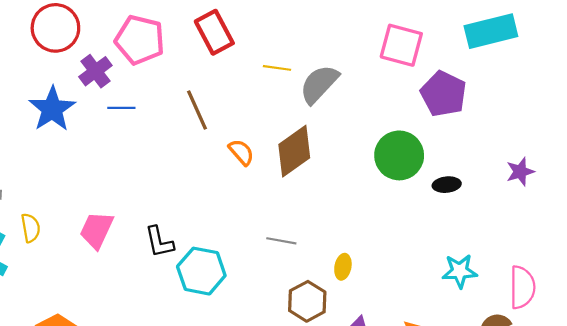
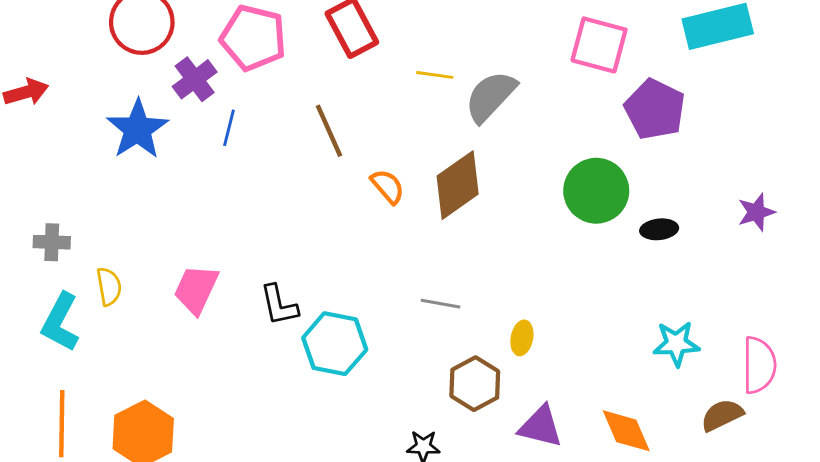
blue line: (121, 108) -> (229, 128), turned -76

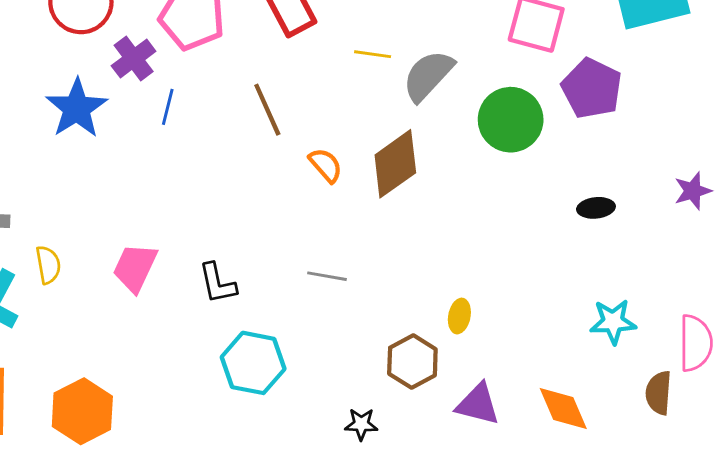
green circle: (596, 191) -> (511, 120), moved
gray line: (440, 304) -> (327, 276), moved
cyan hexagon: (335, 344) -> (253, 363), moved
brown semicircle: (722, 415) -> (659, 393), turned -60

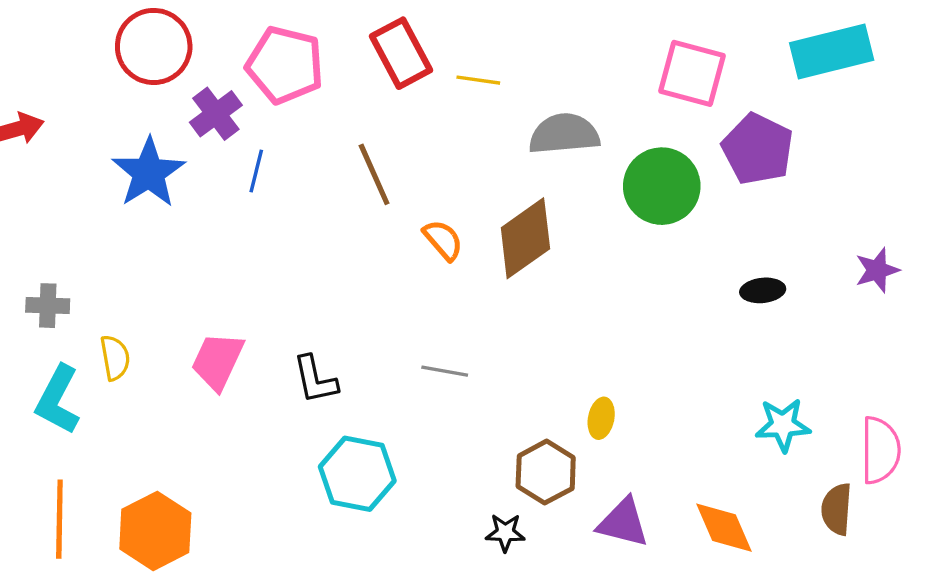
yellow line: (373, 54) -> (478, 80), moved
gray semicircle: (428, 76) -> (564, 134), turned 42
black star: (361, 424) -> (505, 533), moved

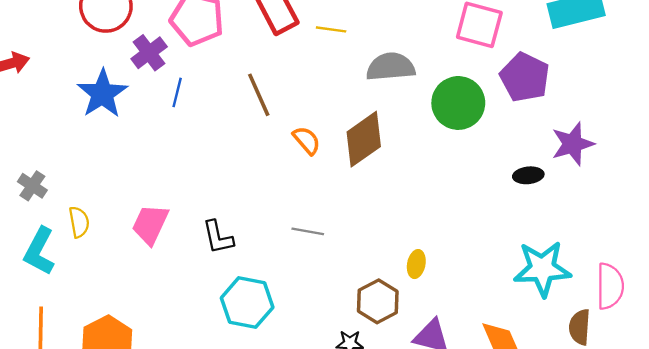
purple star: (877, 270) -> (573, 144), moved, size x1.4
gray cross: (48, 306) -> (32, 186), turned 32
cyan star: (783, 425) -> (542, 269), size x1.5

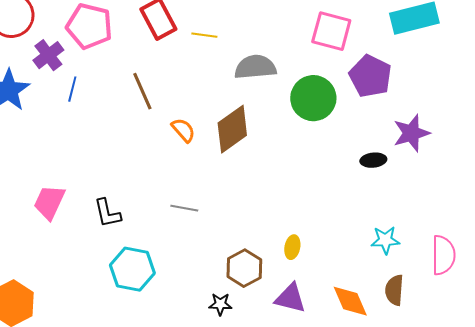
yellow ellipse: (416, 264) -> (292, 247), moved
cyan star: (542, 269) -> (385, 240), size x0.6
brown semicircle: (580, 327) -> (394, 290), moved

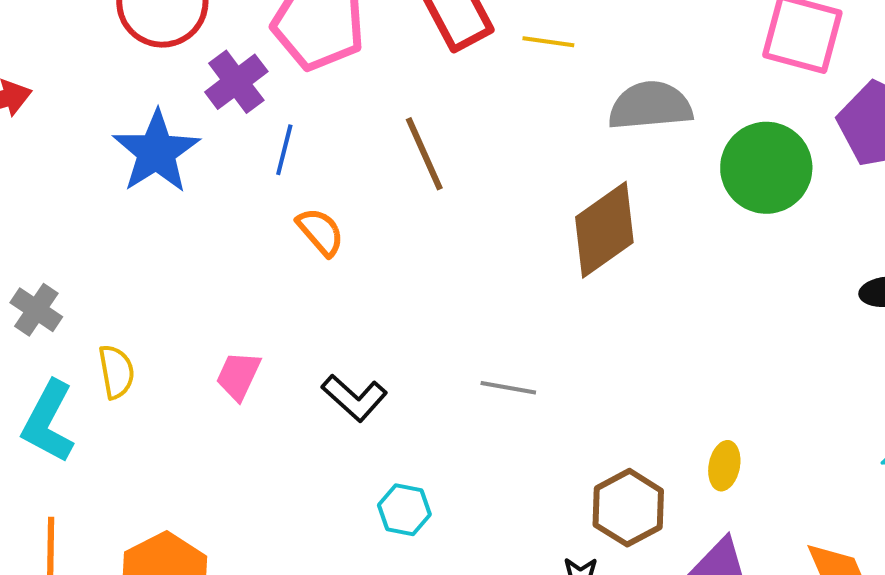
orange semicircle: (183, 130) -> (320, 232), moved
pink trapezoid: (49, 202) -> (238, 376), size x0.7
black L-shape: (107, 213) -> (354, 398), turned -36
cyan hexagon: (132, 269) -> (404, 510), size x0.6

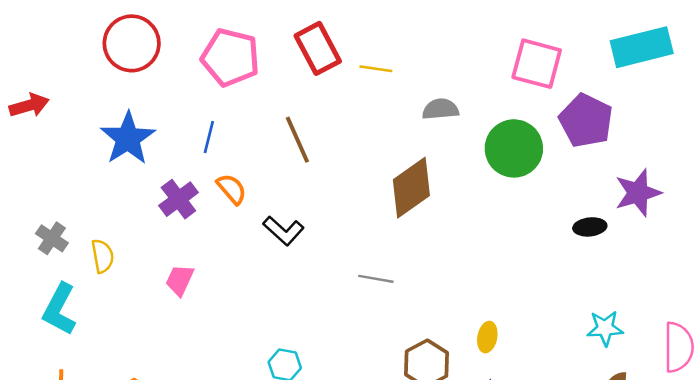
purple cross: (236, 82) -> (178, 199), moved
gray semicircle: (650, 106) -> (440, 109), size x0.7
yellow semicircle: (116, 372) -> (103, 256), moved
gray line: (508, 388) -> (376, 279), moved
black L-shape: (354, 398) -> (284, 231), moved

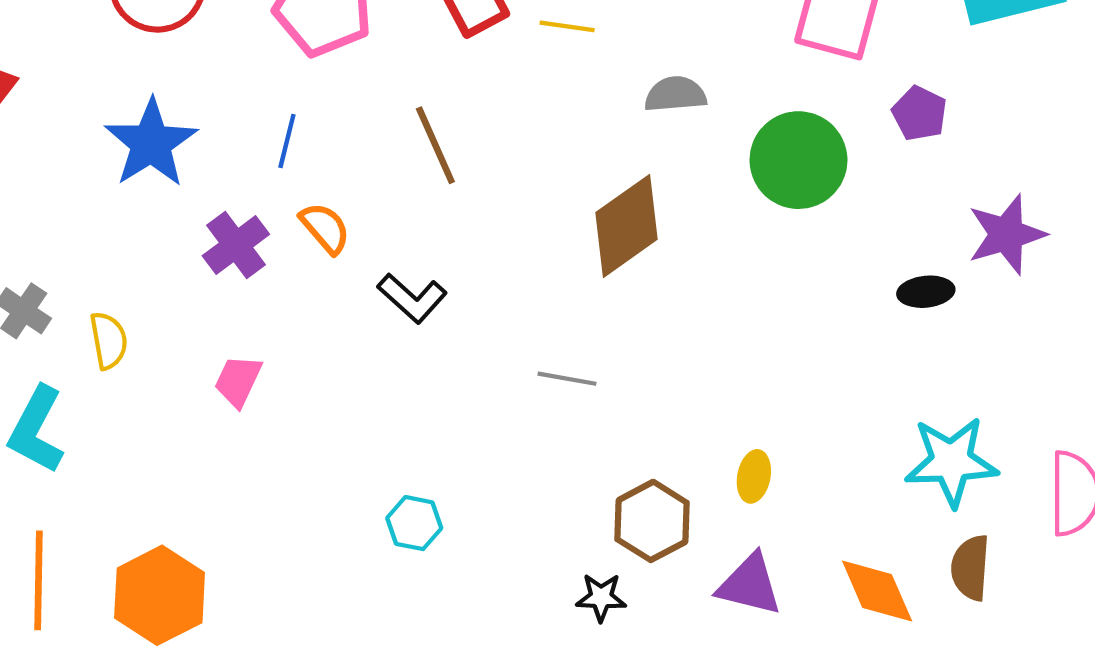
purple pentagon: (586, 121) -> (919, 113), size x0.6
cyan star: (605, 328) -> (951, 462), size x1.5

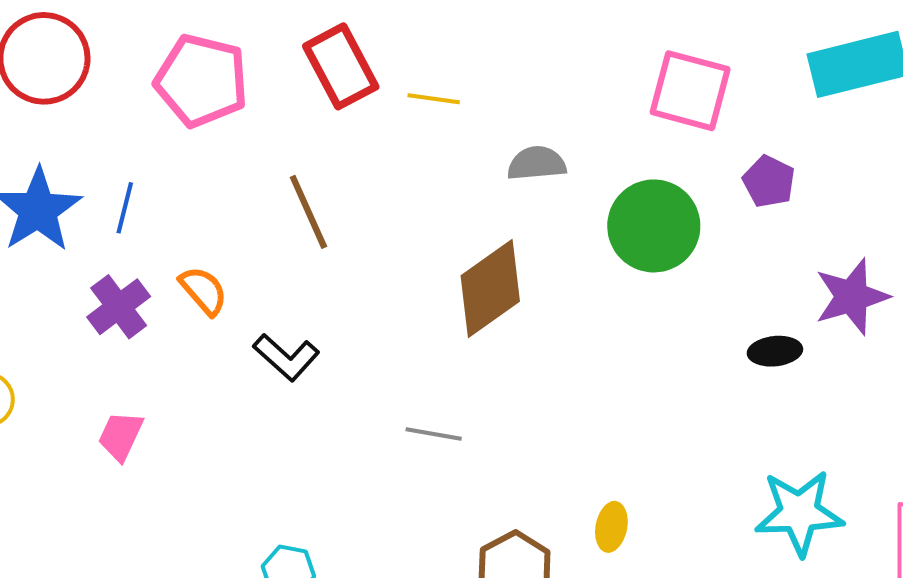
blue line: (287, 141) -> (125, 208), moved

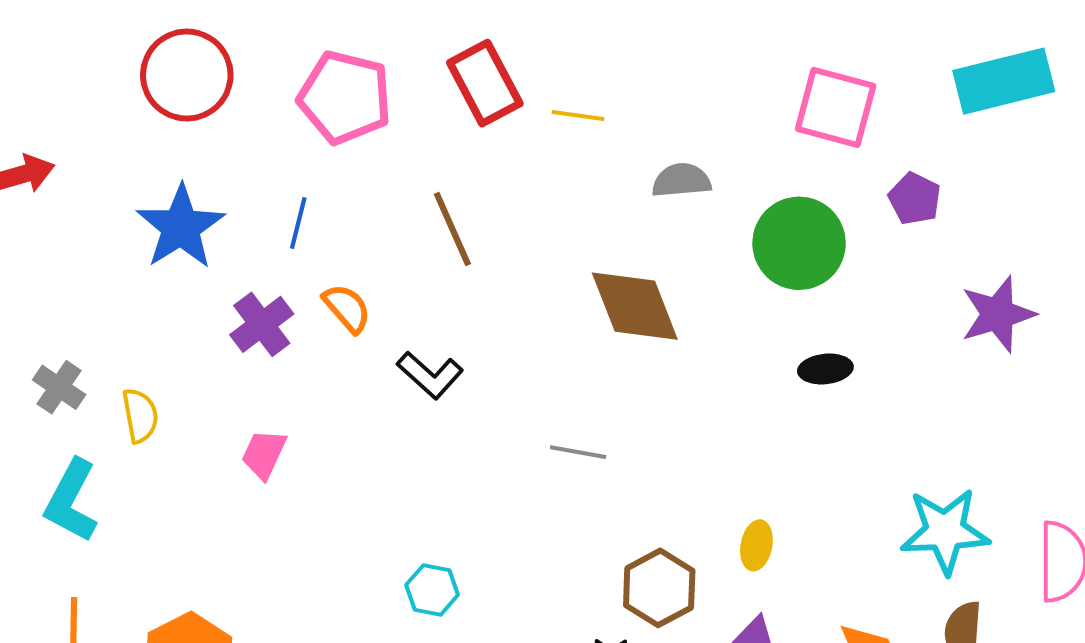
blue line: (125, 208) -> (298, 223), moved
brown diamond: (490, 289) -> (635, 306), turned -76
black ellipse: (775, 351) -> (825, 369), moved

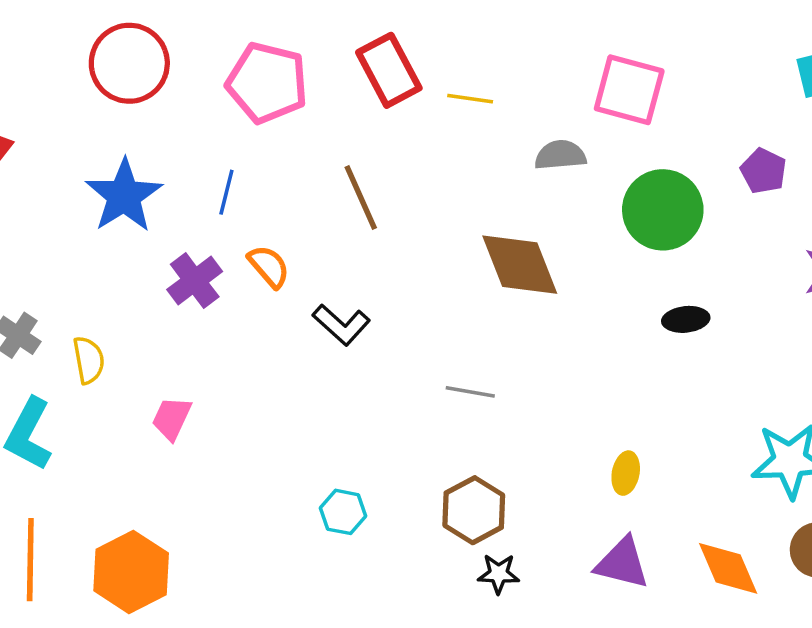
pink square: (836, 107) -> (629, 90), moved
pink trapezoid: (264, 454) -> (172, 418), moved
brown hexagon: (659, 588) -> (474, 510), moved

